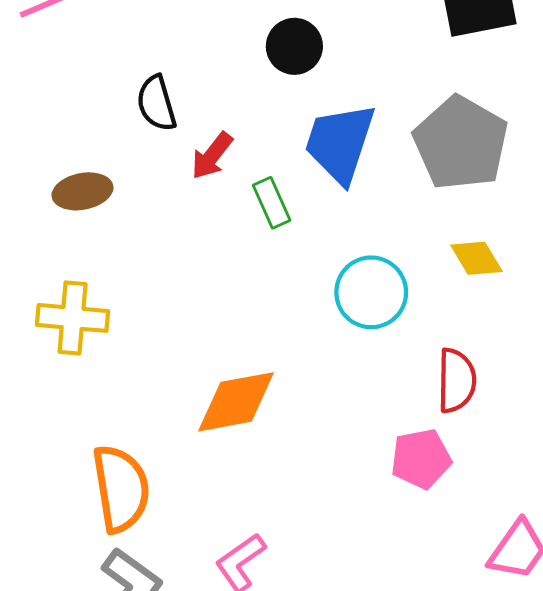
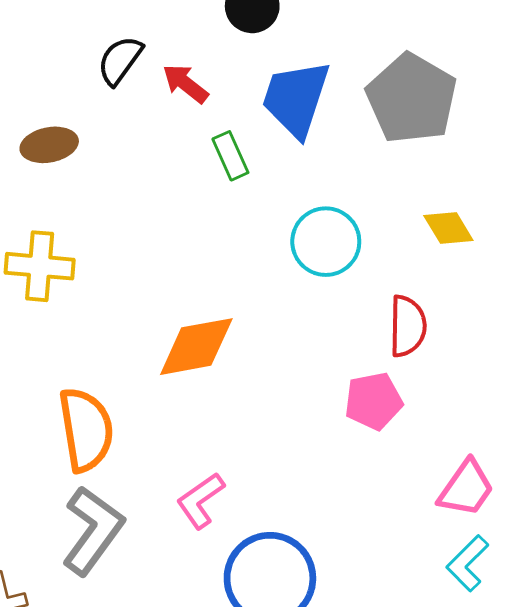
black semicircle: (156, 103) -> (120, 60), turned 52
red arrow: (212, 156) -> (185, 84), moved, turned 90
yellow diamond: (476, 258) -> (448, 228), moved

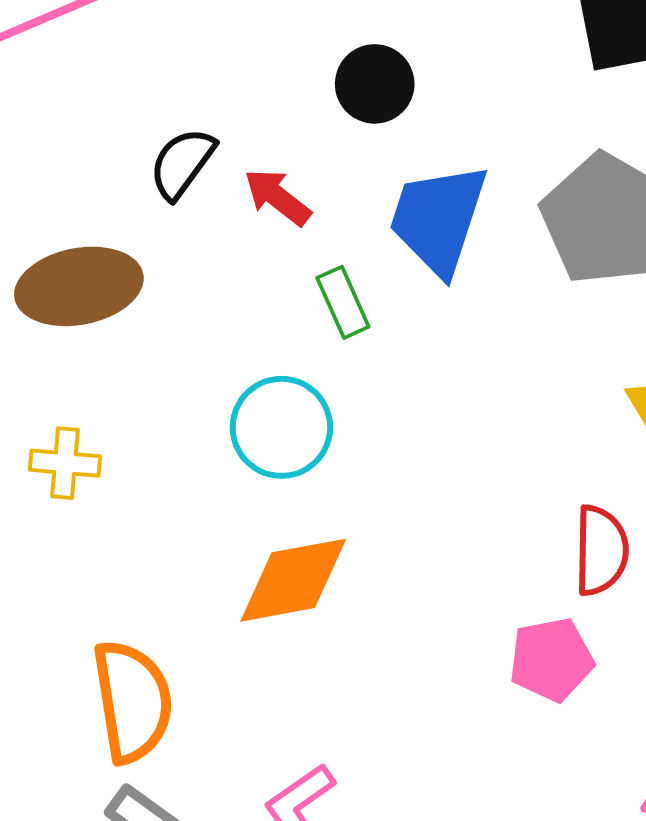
brown ellipse: (49, 145) -> (79, 286), size x1.5
cyan circle: (326, 242) -> (281, 427), moved
yellow cross: (40, 266) -> (65, 463), size x0.7

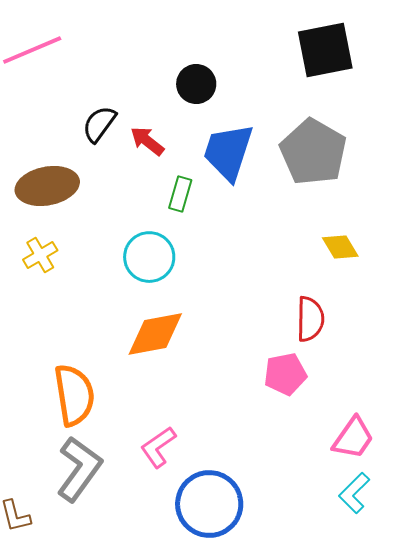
green rectangle: (343, 302) -> (180, 194), turned 40
yellow cross: (65, 463) -> (40, 255), moved, turned -36

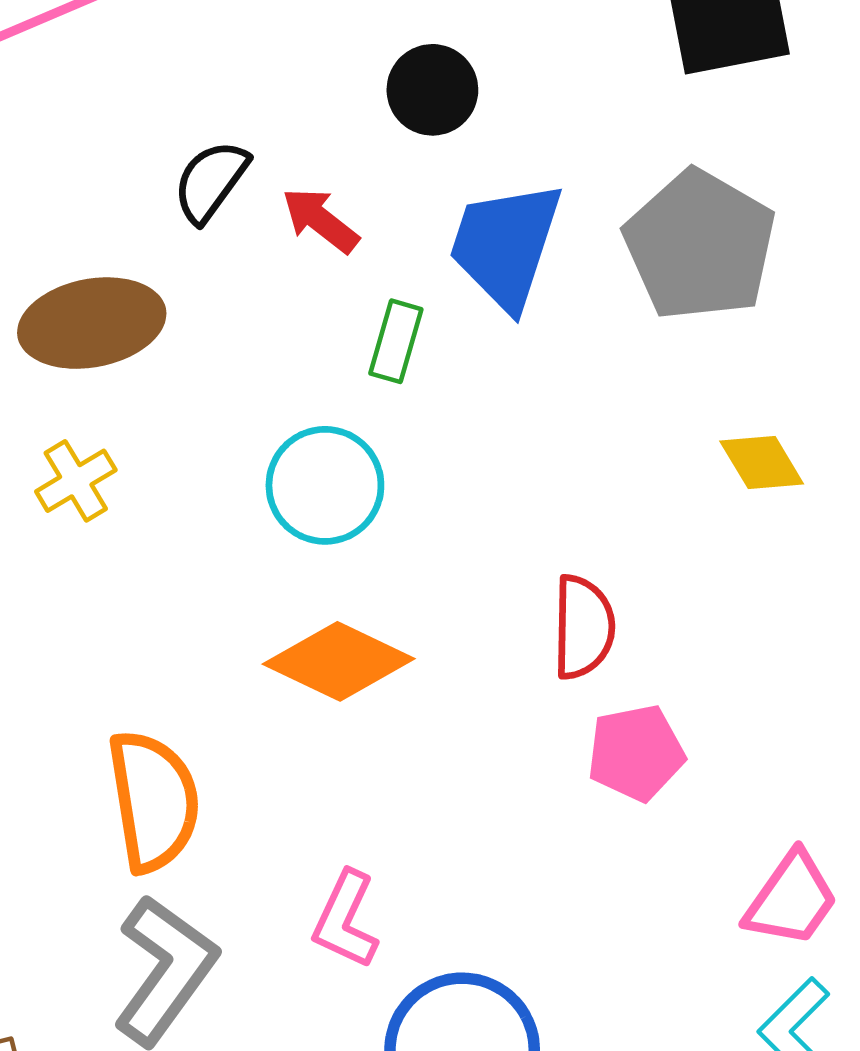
red semicircle: (310, 319) -> (583, 627), moved
orange diamond: (155, 334) -> (339, 661), turned 36
pink L-shape: (158, 447) -> (346, 920), turned -30

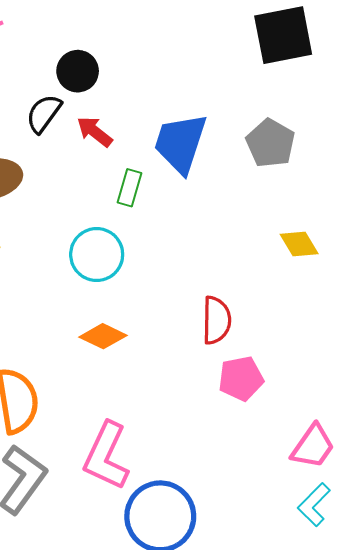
black circle: (432, 90) -> (78, 71), moved
gray pentagon: (700, 245) -> (271, 143), size x0.7
orange diamond: (339, 661) -> (103, 336), size x0.7
pink L-shape: (346, 920) -> (106, 456), size x1.5

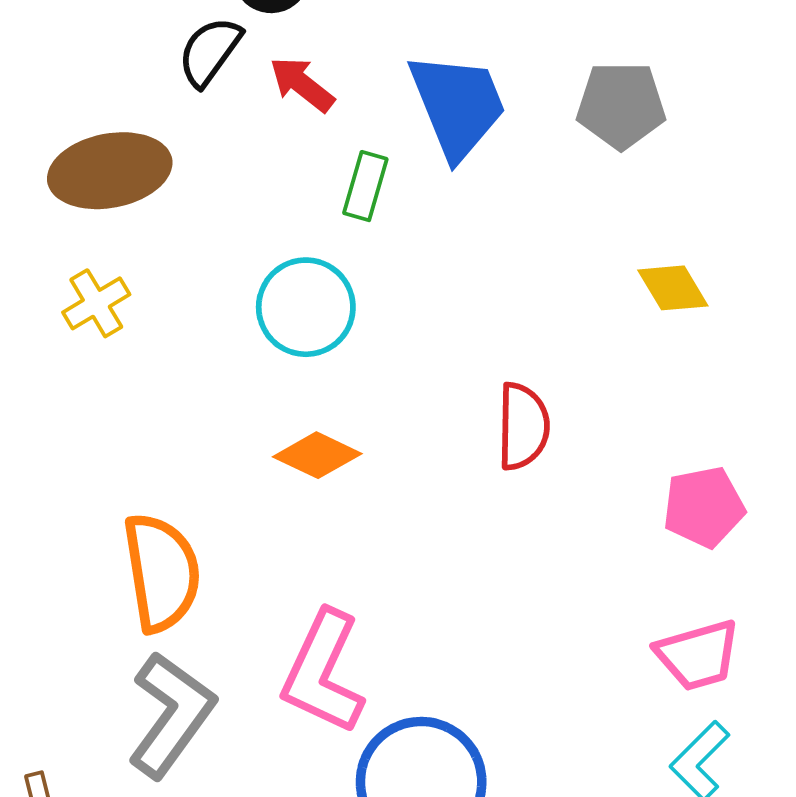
blue trapezoid: (180, 143) -> (458, 105), turned 140
gray pentagon: (271, 143) -> (621, 105), turned -30
pink pentagon: (241, 379) -> (704, 507), moved
pink trapezoid: (313, 446) -> (698, 655), turned 39

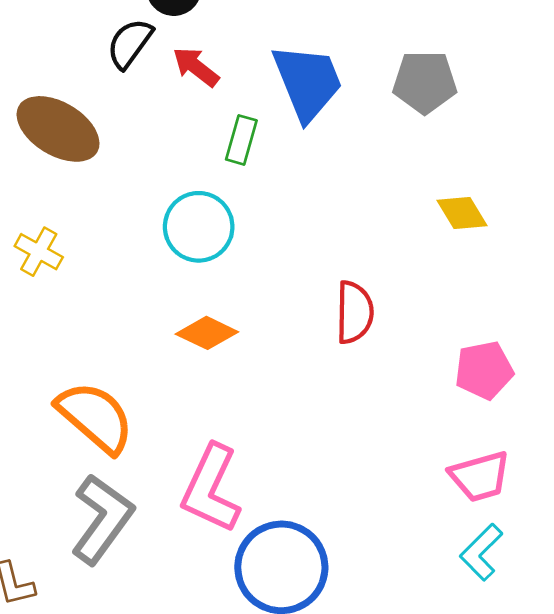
brown ellipse: (110, 171) -> (58, 129), turned 42
yellow cross: (96, 303) -> (39, 252), moved, turned -30
orange semicircle: (162, 572) -> (95, 417), turned -40

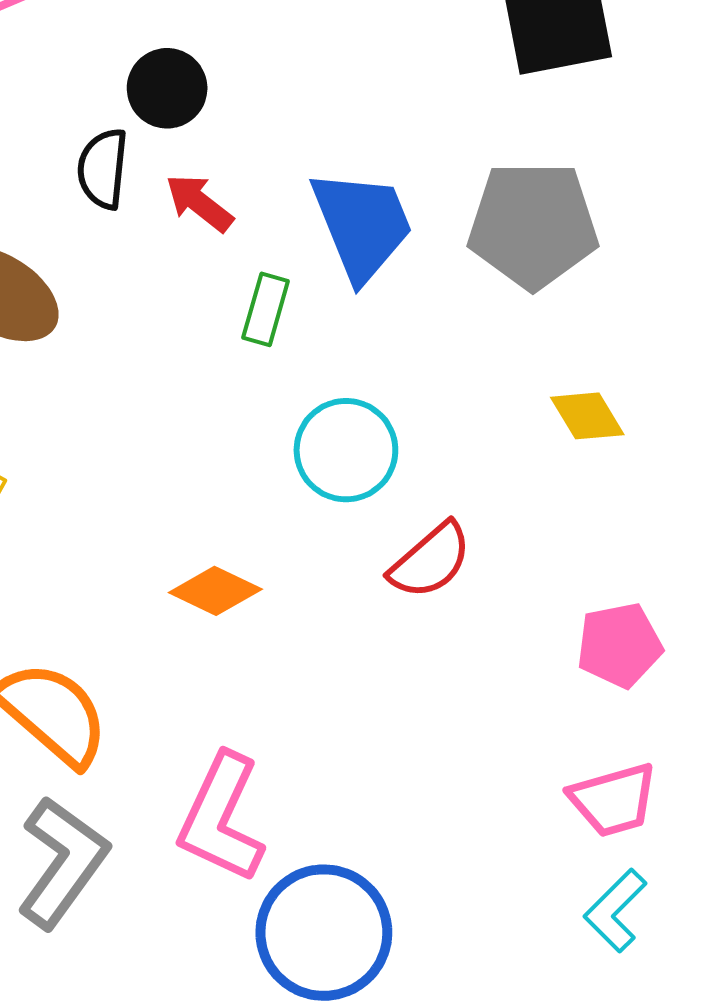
black semicircle: (130, 43) -> (103, 169), turned -30
gray pentagon: (425, 82) -> (533, 225), size x1.4
cyan circle: (199, 227) -> (346, 450), moved
red semicircle: (354, 312) -> (430, 561), turned 48

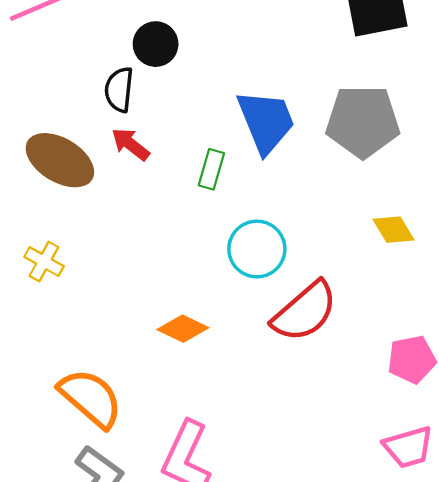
red arrow: (199, 203) -> (131, 144), moved
red semicircle: (430, 561) -> (305, 312), size x1.4

